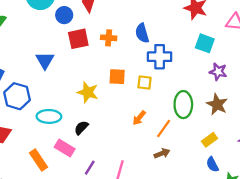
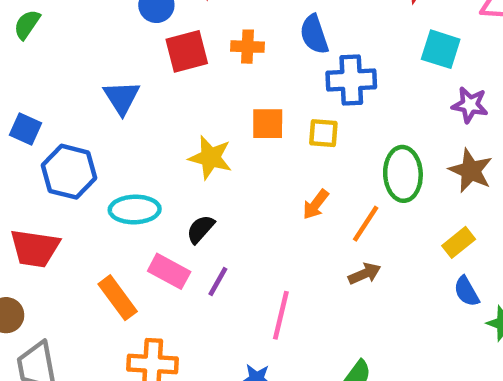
purple line: (90, 168) -> (218, 282), moved

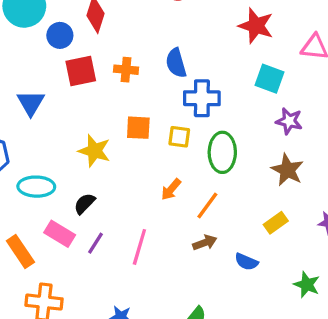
green ellipse: (403, 174) -> (222, 152), moved
blue semicircle: (466, 291) -> (246, 262), moved, turned -40
pink line: (281, 315) -> (139, 247), moved

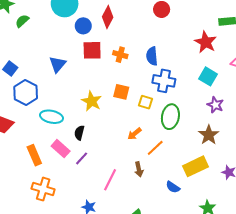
black semicircle: (84, 204) -> (79, 133), turned -40
yellow rectangle: (276, 223) -> (195, 166), size x1.6
brown arrow: (205, 243) -> (139, 169), moved, turned 88
pink line: (139, 247) -> (110, 180), moved

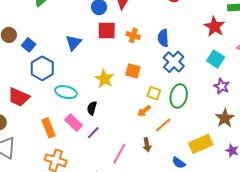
blue cross: (164, 81) -> (174, 62), turned 30
yellow square: (146, 102) -> (154, 93), moved
brown star: (209, 135) -> (225, 118), moved

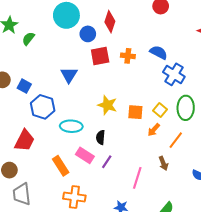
blue semicircle: (163, 38) -> (159, 52), turned 132
orange square: (133, 71) -> (135, 112), moved
yellow square: (154, 93) -> (160, 110), turned 32
red trapezoid: (19, 97) -> (25, 141), turned -75

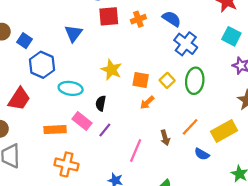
orange cross: (128, 56) -> (138, 19), turned -32
orange arrow: (154, 130) -> (147, 102), moved
orange line: (176, 140) -> (190, 127), moved
orange rectangle: (61, 166) -> (55, 130), turned -66

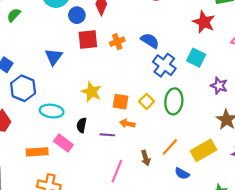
cyan square: (231, 36) -> (196, 58), moved
orange arrow: (147, 102) -> (127, 124), turned 56
purple line: (105, 130) -> (107, 135), moved, turned 56

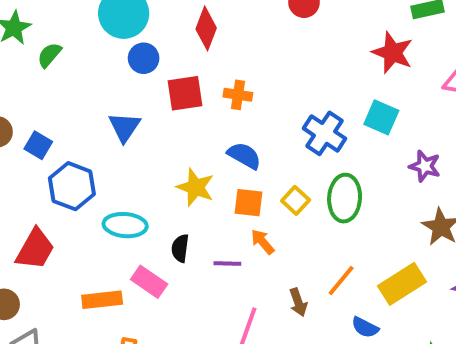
blue circle: (77, 15) -> (144, 58), moved
blue semicircle: (150, 41) -> (244, 156), moved
orange cross: (117, 42) -> (238, 95), turned 32
orange arrow: (127, 124) -> (263, 242), turned 40

